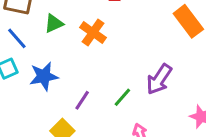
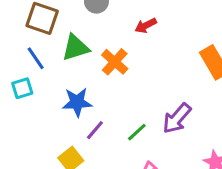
green triangle: (54, 24) -> (75, 48), size x1.4
blue star: (44, 76) -> (77, 102), moved

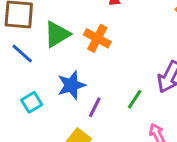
cyan square: (22, 88) -> (32, 102), moved

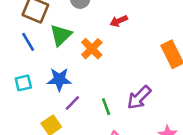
green triangle: (57, 34) -> (61, 35), turned -30
green line: (135, 99) -> (106, 107), turned -72

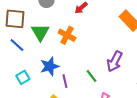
purple line: (72, 103) -> (65, 81), turned -40

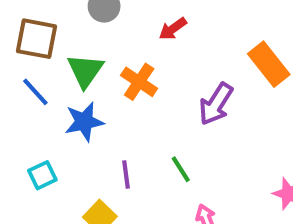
purple arrow: (115, 61) -> (216, 104), moved
blue star: (50, 66) -> (84, 122), moved
cyan square: (23, 77) -> (42, 175), moved

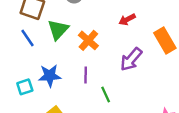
red arrow: (173, 29) -> (127, 20), moved
blue star: (84, 122) -> (50, 76), moved
purple line: (126, 174) -> (86, 75), moved

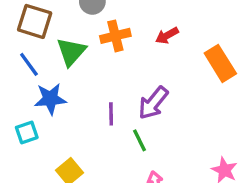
orange cross: (88, 40) -> (115, 36), moved, turned 36
purple arrow: (131, 59) -> (153, 103), moved
blue star: (50, 76) -> (50, 99), moved

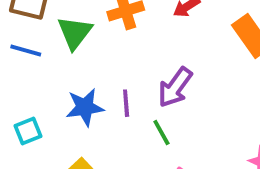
blue line: (29, 64) -> (26, 51), turned -35
blue star: (50, 99) -> (85, 107), moved

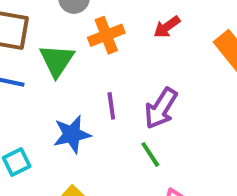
purple line: (126, 103) -> (111, 106), moved

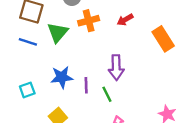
purple line: (111, 106) -> (86, 85), moved
purple arrow: (161, 108) -> (116, 68), turned -40

